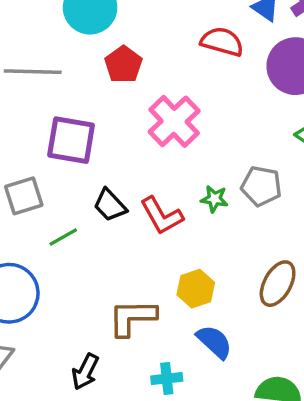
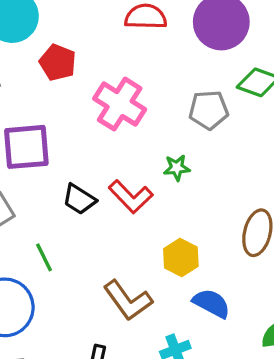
gray pentagon: (261, 186) -> (209, 110), moved
green line: (63, 237) -> (44, 257), moved, turned -72
brown L-shape: (132, 318) -> (128, 300), turned -111

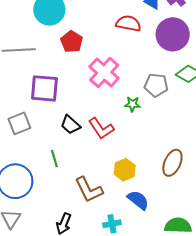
green star: (177, 168) -> (132, 104), moved
green line: (44, 257) -> (54, 159), moved

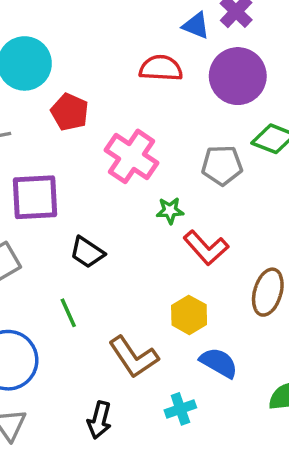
green star: (132, 104) -> (170, 211), moved
red L-shape: (101, 128) -> (206, 248), moved

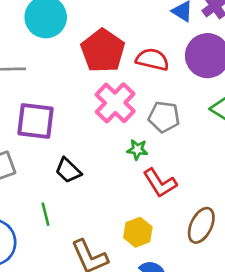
red semicircle: (161, 68) -> (152, 60), moved
red pentagon: (70, 112) -> (103, 51), moved, size x1.5
gray pentagon: (222, 165) -> (164, 117), moved

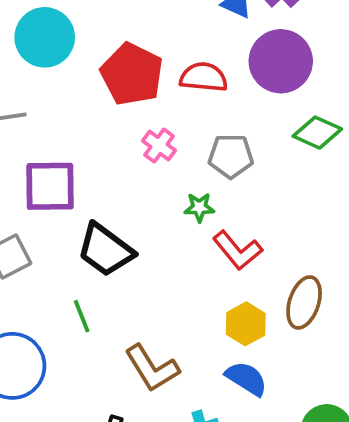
pink cross: (115, 103) -> (159, 146), size x0.6
black trapezoid: (68, 170) -> (105, 250), size x1.5
yellow hexagon: (138, 232) -> (246, 324), moved

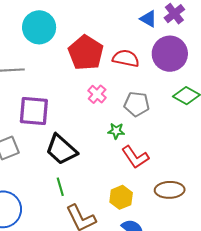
brown ellipse: (304, 302) -> (170, 190), turned 64
green line: (82, 316) -> (60, 187), moved
yellow hexagon: (246, 324) -> (121, 197), moved

